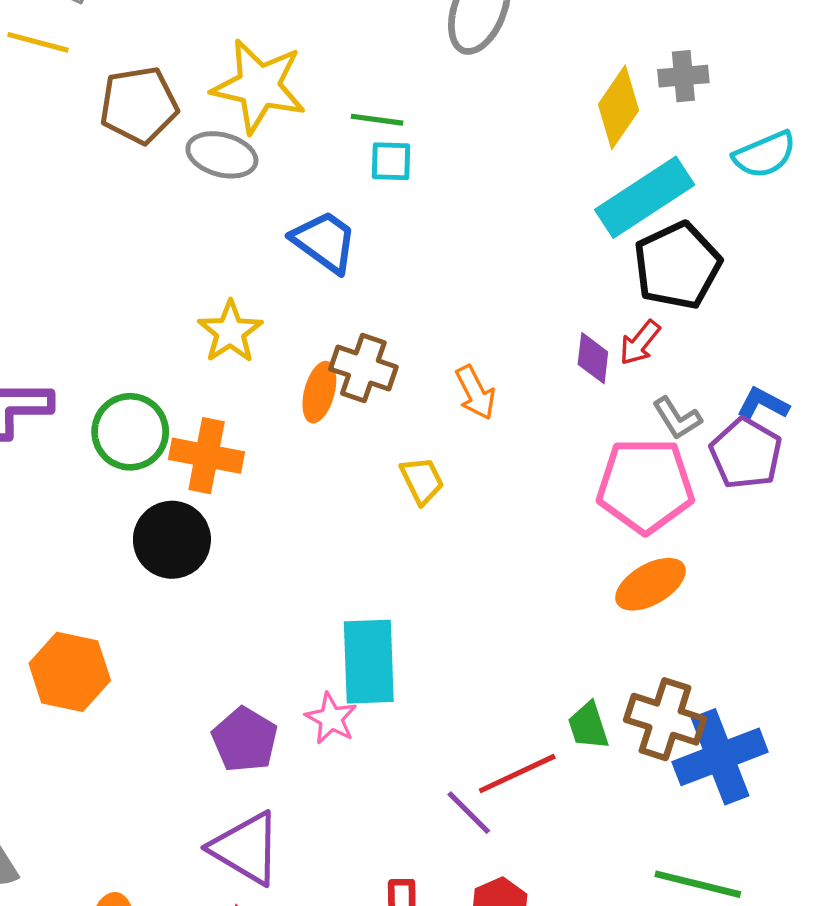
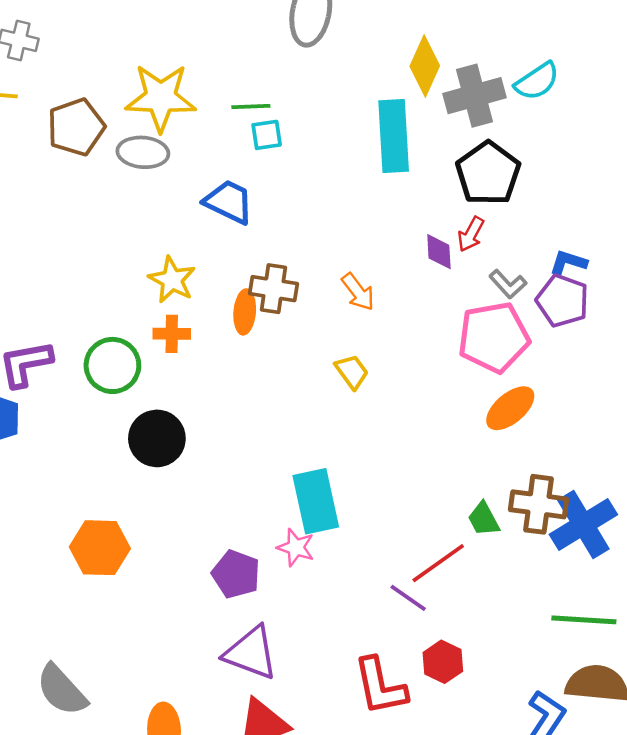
gray cross: (683, 76) -> (475, 96), moved, size x1.6
cyan rectangle: (645, 197) -> (394, 136), moved, turned -50
orange cross: (207, 456) -> (172, 334), moved, size x0.7
yellow trapezoid: (422, 480) -> (352, 372), moved

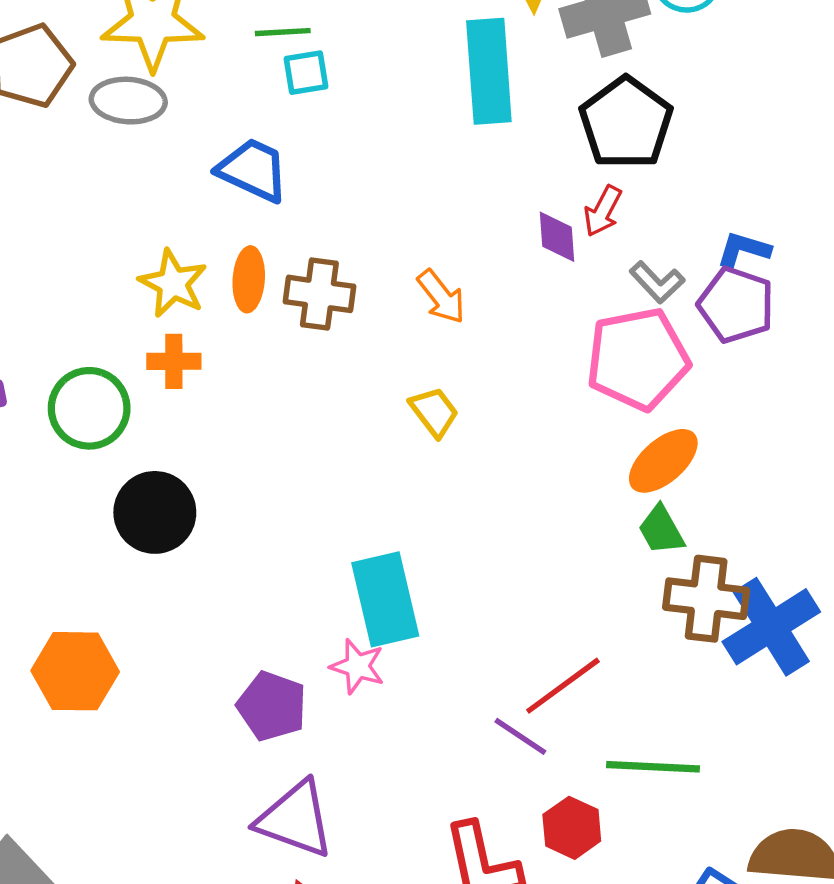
orange ellipse: (245, 312) -> (249, 279), moved
green trapezoid: (484, 519) -> (661, 530), moved
green line: (584, 620) -> (653, 767), moved

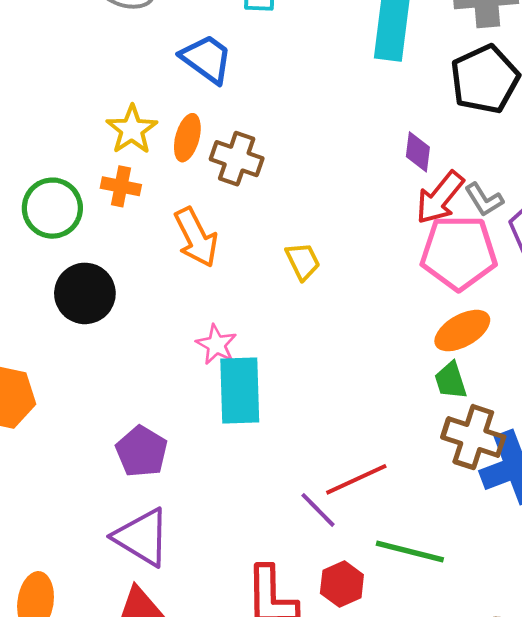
red arrow: (603, 211) -> (440, 198), moved, size x1.5
orange arrow: (441, 297) -> (196, 237), moved, size x1.4
pink star: (357, 666) -> (216, 345), moved

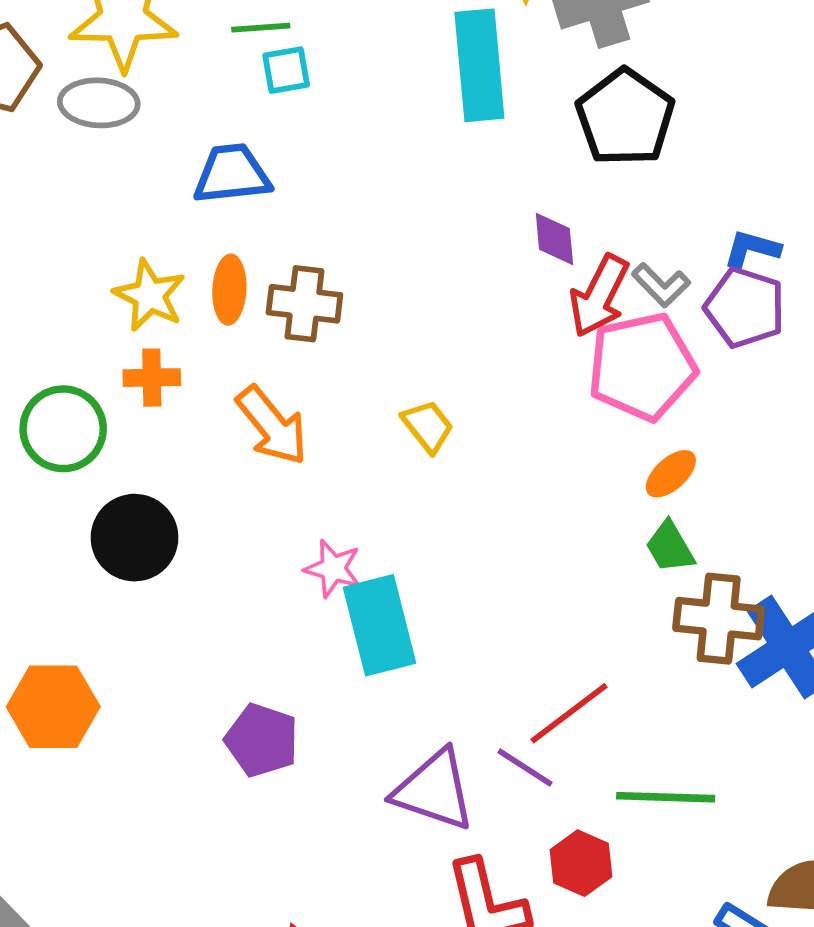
blue trapezoid: (207, 59) -> (232, 174), turned -30
orange ellipse: (462, 331) -> (671, 474), size x0.7
purple triangle: (142, 537) -> (434, 790), moved

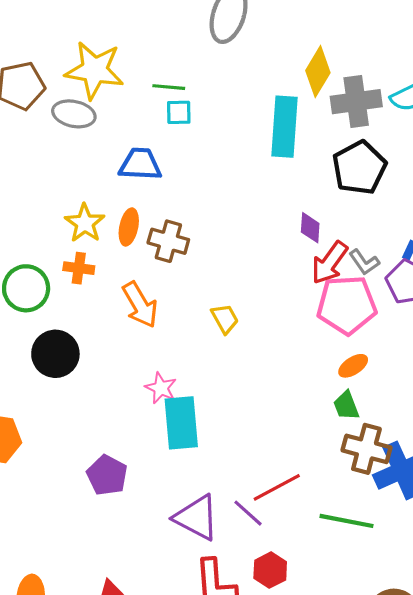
green line: (666, 797) -> (346, 521), moved

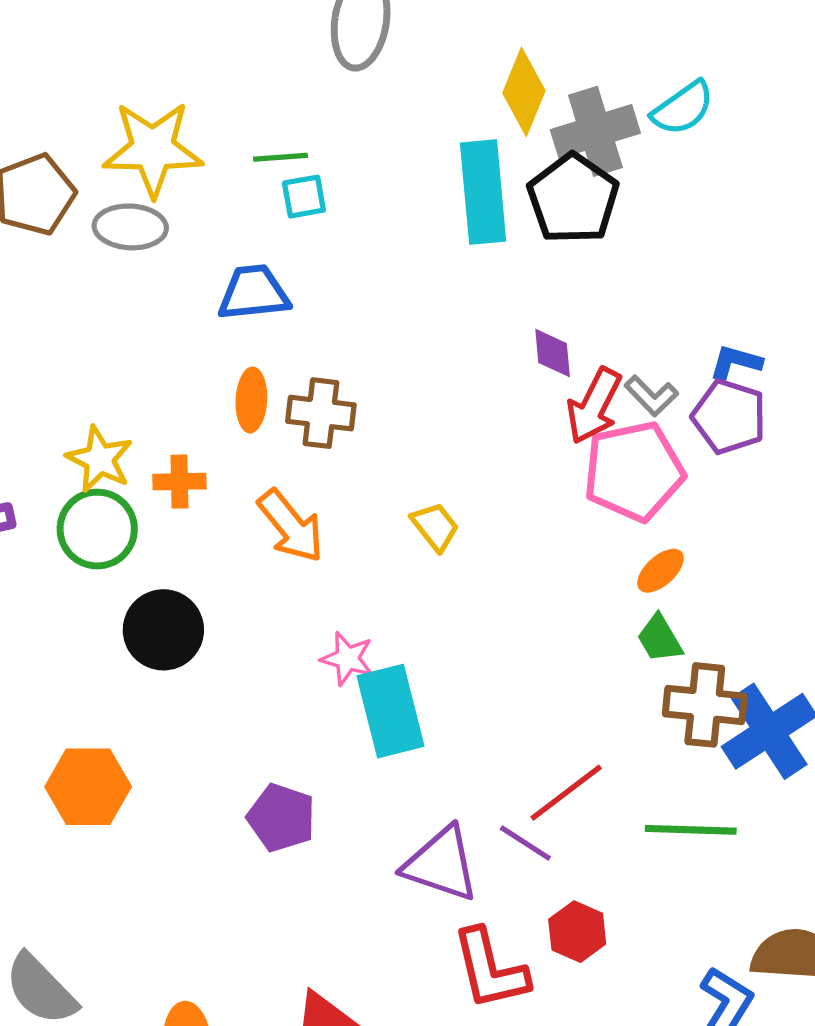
black pentagon: (359, 168) -> (573, 199), moved
yellow star: (85, 223) -> (100, 459), moved

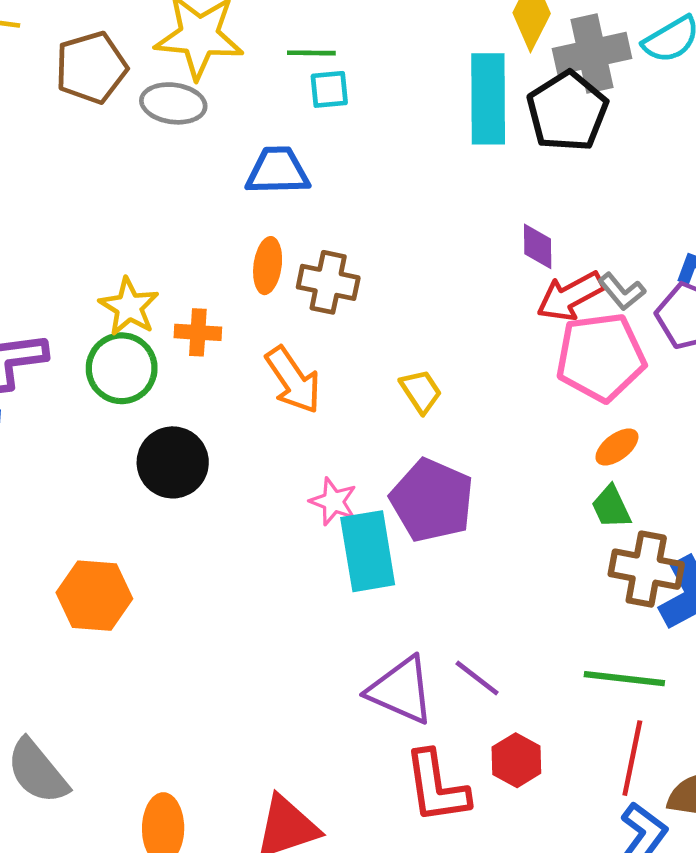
red arrow: (594, 406) -> (570, 296), turned 30
red line: (566, 793) -> (632, 758), moved, turned -46
purple pentagon: (281, 818) -> (432, 500), moved, size x1.4

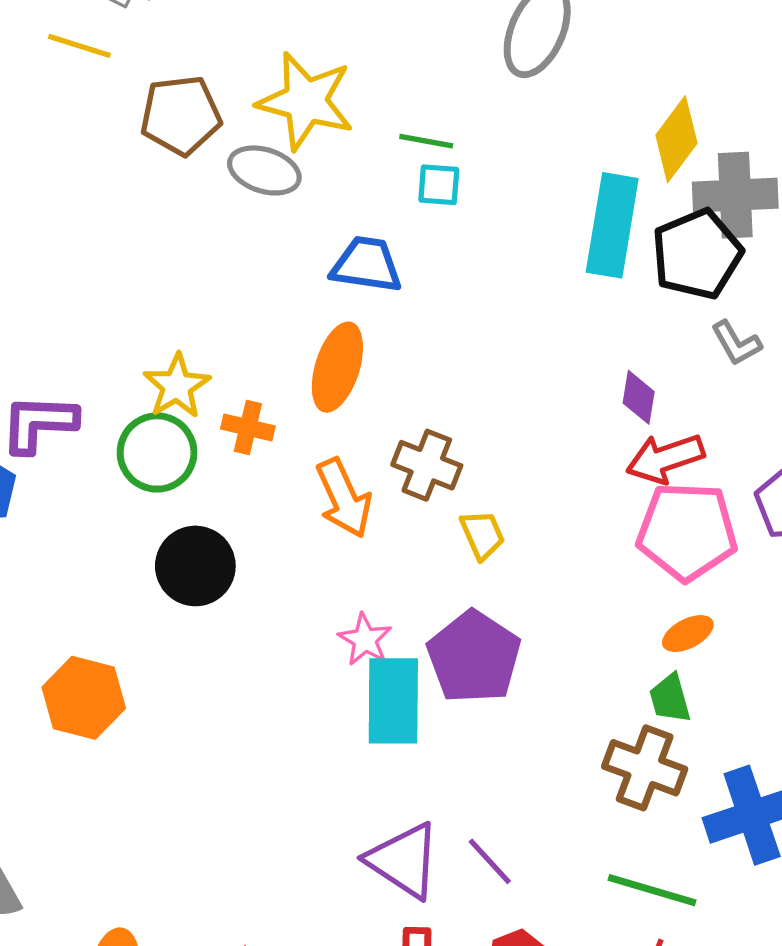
orange ellipse: (268, 266) -> (337, 367), size x1.4
brown cross: (328, 282) -> (427, 465), moved
gray L-shape: (622, 292) -> (736, 343), moved
brown cross: (646, 569) -> (645, 768), moved

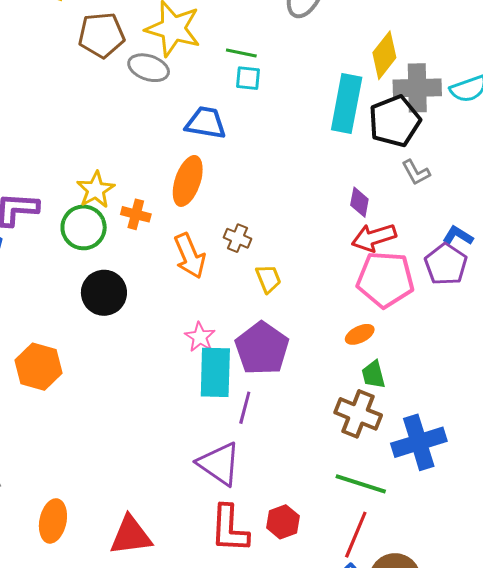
brown cross: (427, 465) -> (237, 238), size x0.7
orange ellipse: (688, 634) -> (360, 334), moved
purple line: (490, 861) -> (245, 408), moved, turned 56

